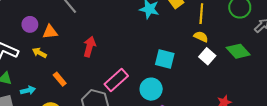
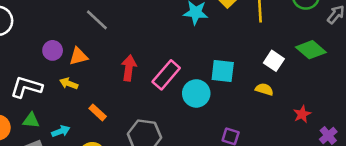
yellow semicircle: (201, 37) -> (264, 89), moved
pink rectangle: (116, 80) -> (166, 75), moved
cyan circle: (151, 89) -> (196, 93), moved

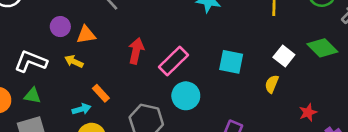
yellow semicircle: (264, 89) -> (272, 84), turned -90
cyan circle: (196, 93) -> (186, 96), moved
cyan arrow: (61, 131) -> (81, 109), moved

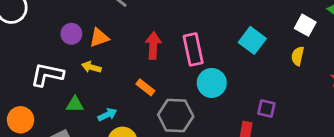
pink rectangle: (174, 61) -> (193, 49), turned -48
cyan square: (231, 62) -> (252, 40), turned 35
orange rectangle: (101, 93) -> (145, 87), moved
green triangle: (32, 96) -> (75, 104), moved

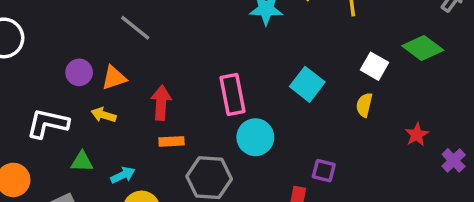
red arrow: (153, 46) -> (161, 103), moved
orange rectangle: (145, 87) -> (171, 141), turned -42

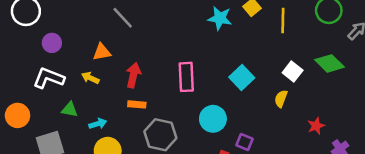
purple circle: (79, 72) -> (52, 43), moved
cyan circle: (255, 137) -> (213, 119), moved

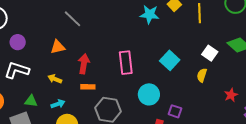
yellow arrow: (90, 78) -> (55, 79), moved
green triangle: (70, 110) -> (31, 101), moved

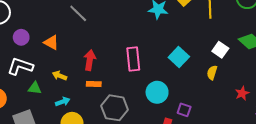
orange triangle: (58, 47) -> (51, 42), moved, turned 42
green triangle: (31, 101) -> (35, 88), moved

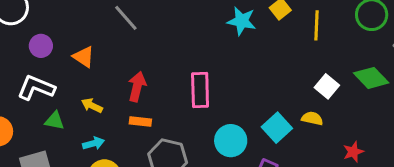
cyan square: (179, 57) -> (277, 128), moved
yellow semicircle: (212, 73) -> (312, 118), turned 80

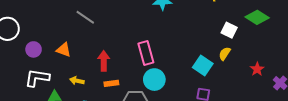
yellow semicircle: (312, 118) -> (225, 54), turned -56
cyan circle: (231, 141) -> (154, 80), moved

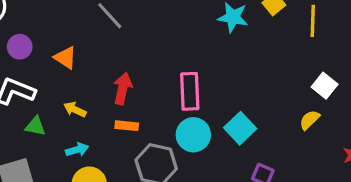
cyan square: (203, 65) -> (240, 128), moved

